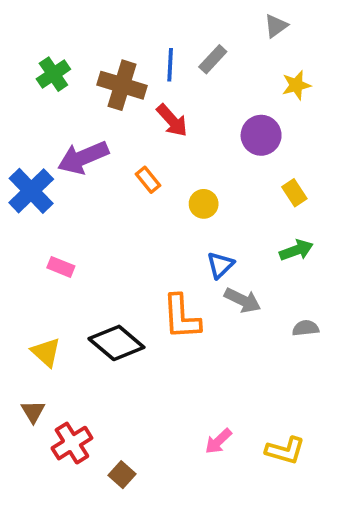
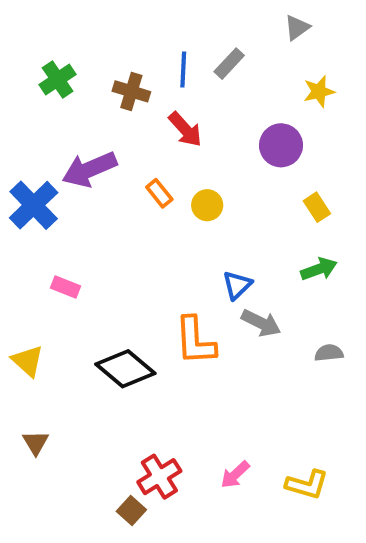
brown cross: (122, 85) -> (131, 91), size x0.7
yellow circle: (204, 204) -> (207, 205), moved
yellow triangle: (46, 352) -> (28, 361), moved
red cross: (72, 443) -> (159, 477), moved

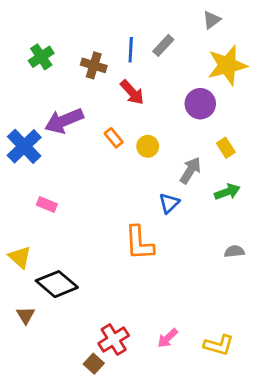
yellow star: (319, 91) -> (227, 65), size x1.8
gray arrow: (261, 323) -> (190, 170), moved, turned -84
black diamond: (125, 369) -> (57, 284), moved

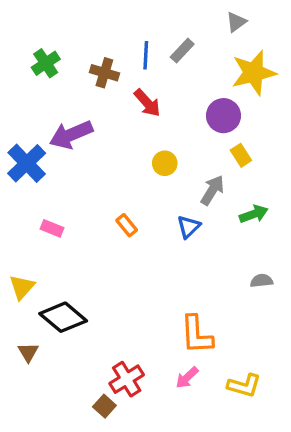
orange rectangle: (114, 138) -> (127, 225), moved
yellow rectangle: (226, 148) -> (241, 155), moved
orange L-shape: (139, 243) -> (196, 335), moved
yellow triangle: (20, 257) -> (22, 287), turned 30

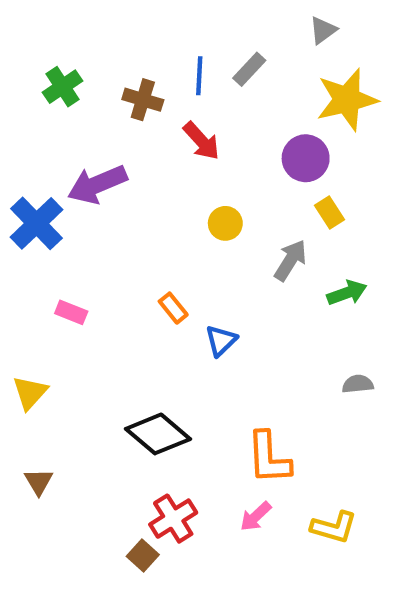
blue triangle: (189, 227) -> (221, 341), moved
black diamond: (63, 317) -> (158, 434), moved

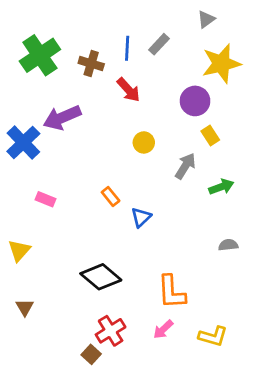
green cross: (63, 87) -> (40, 55), size x1.6

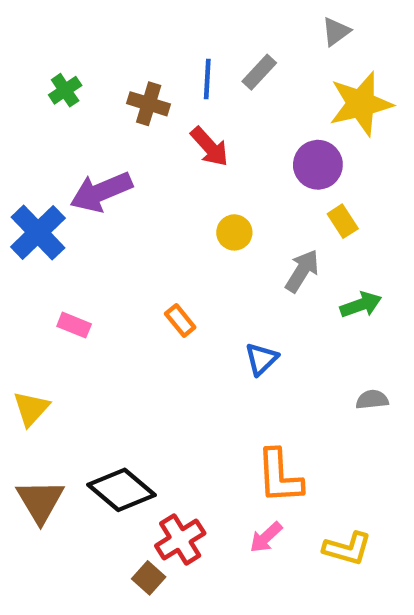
green cross: (40, 55) -> (65, 90), size x0.5
blue triangle: (141, 217) -> (261, 359), moved
black diamond: (101, 277) -> (121, 490), moved
brown triangle: (25, 307) -> (40, 501), size x1.6

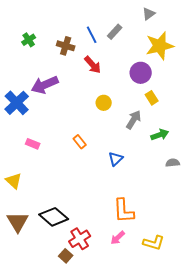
blue line: (207, 79) -> (92, 35), turned -30
gray semicircle: (372, 400) -> (173, 163), moved
yellow triangle: (31, 409) -> (14, 181), turned -30

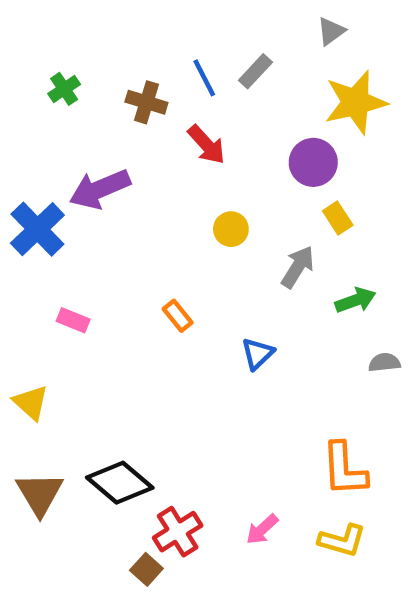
orange L-shape: (124, 211) -> (344, 469), moved

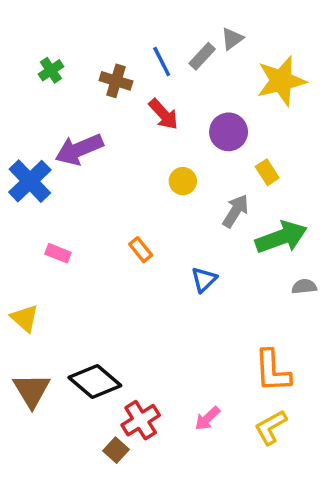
gray triangle: (331, 31) -> (232, 39), moved
purple circle: (313, 162) -> (229, 132), moved
green arrow: (356, 300) -> (281, 237), size x1.6
yellow L-shape: (342, 540) -> (271, 427), turned 135

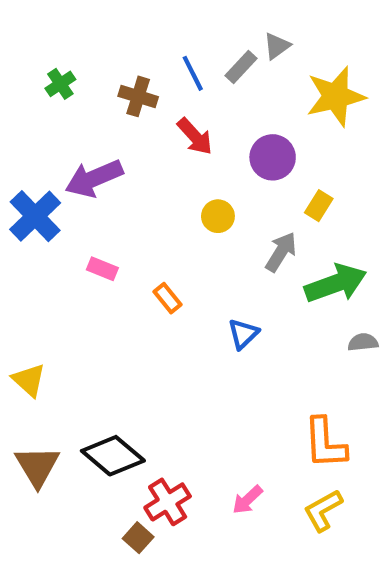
yellow rectangle: (267, 172) -> (319, 206), turned 65
pink rectangle: (58, 253) -> (102, 269), moved

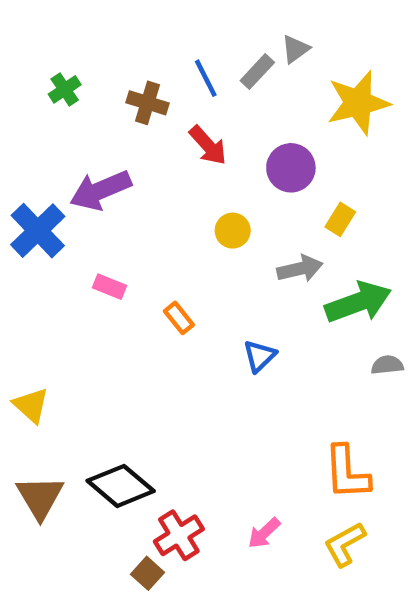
gray arrow: (281, 252) -> (300, 269), turned 45

